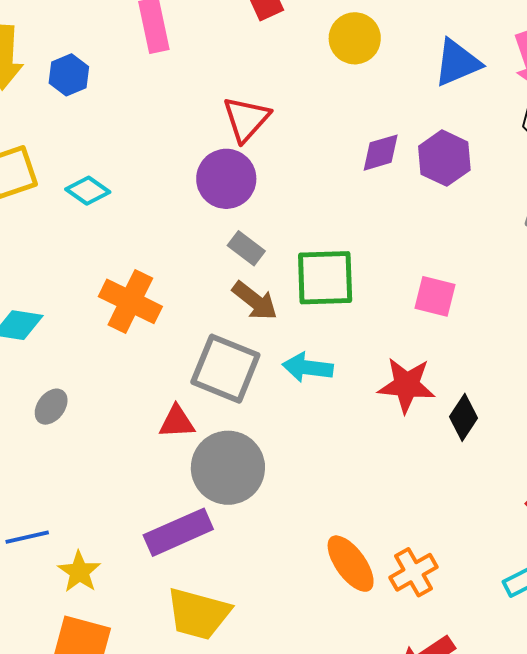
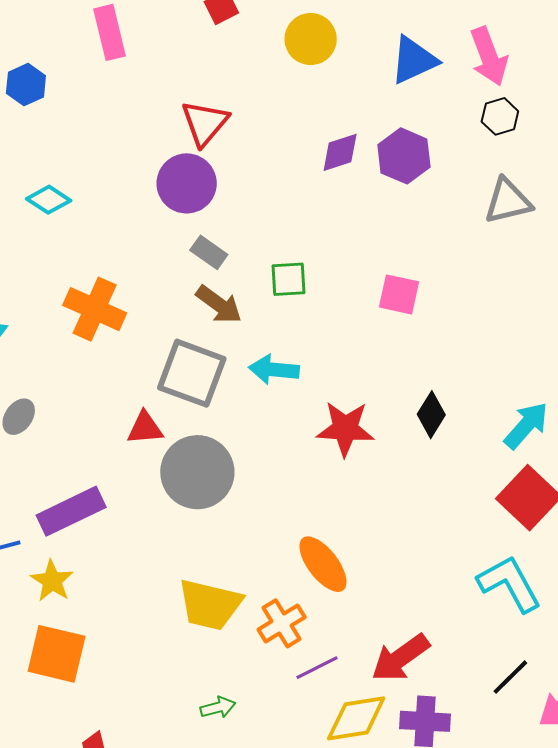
green square: (325, 278) -> (288, 279), size x0.6
red star: (407, 385) -> (345, 429), moved
purple rectangle: (178, 532) -> (71, 511), moved
orange cross: (414, 572) -> (282, 623), moved
yellow trapezoid: (198, 614) -> (210, 605), moved

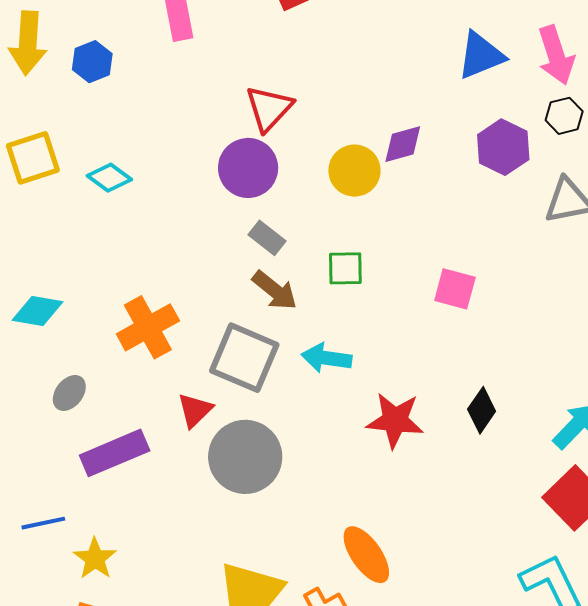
yellow circle: (311, 39) -> (354, 171), moved
purple hexagon: (404, 156) -> (503, 147), moved
orange cross: (95, 309) -> (148, 327), moved, turned 34
red triangle: (145, 428) -> (195, 410), turned -42
purple rectangle: (71, 511) -> (115, 453), moved

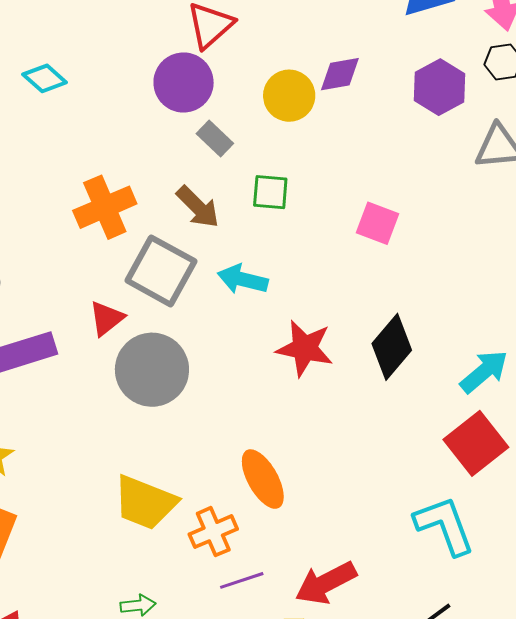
gray rectangle: (267, 238) -> (215, 138), moved
orange cross: (148, 327) -> (105, 207), moved
black diamond: (482, 410) -> (392, 347), size x1.4

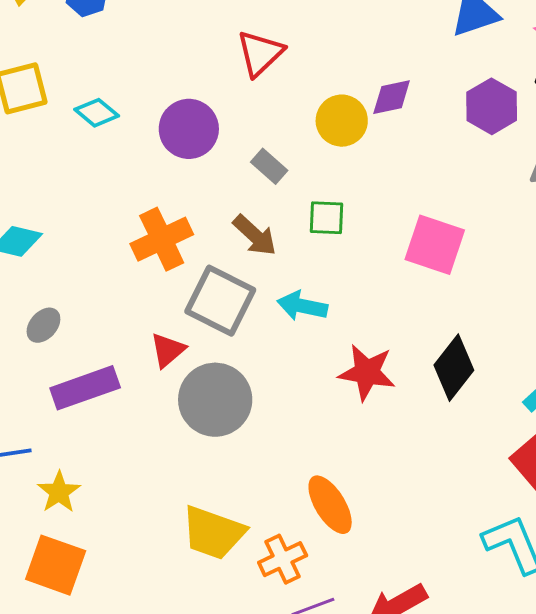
purple circle: (184, 83) -> (189, 129), moved
pink square: (377, 223) -> (435, 245), size x1.4

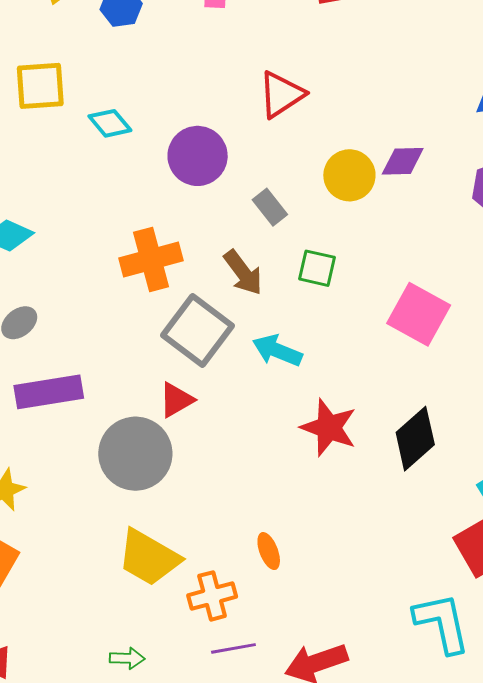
red triangle: (168, 350) -> (176, 400), moved
gray circle: (215, 400) -> (135, 454), moved
orange ellipse: (330, 505) -> (269, 551), size x0.6

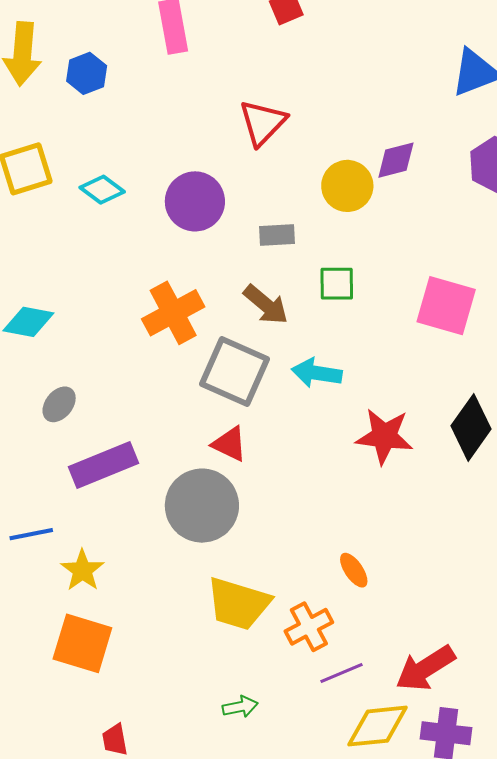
gray rectangle: (270, 207) -> (277, 235), turned -42
red triangle: (176, 400) -> (230, 444), turned -51

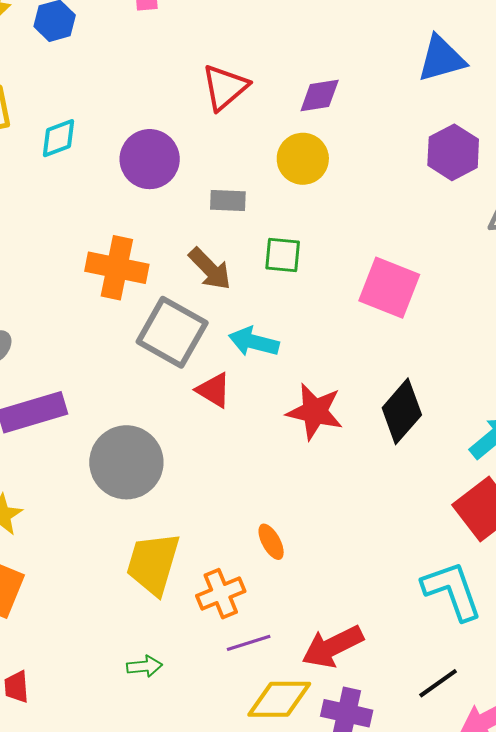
purple diamond: (396, 160) -> (320, 95), moved
cyan diamond: (102, 190) -> (58, 138), turned -63
orange cross: (173, 313) -> (117, 268), turned 34
red triangle: (230, 444) -> (214, 390), moved
yellow trapezoid: (238, 604) -> (153, 564), turned 84

